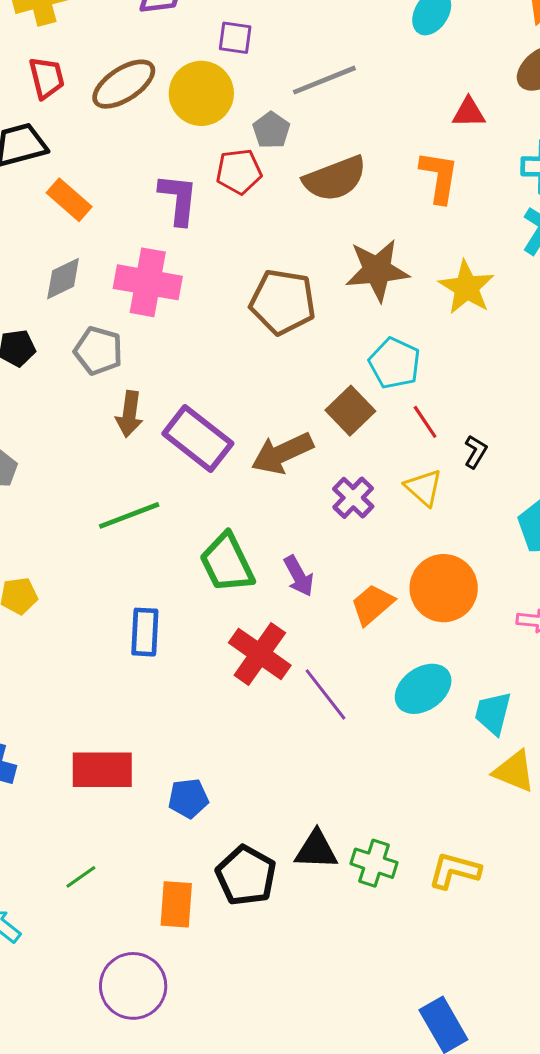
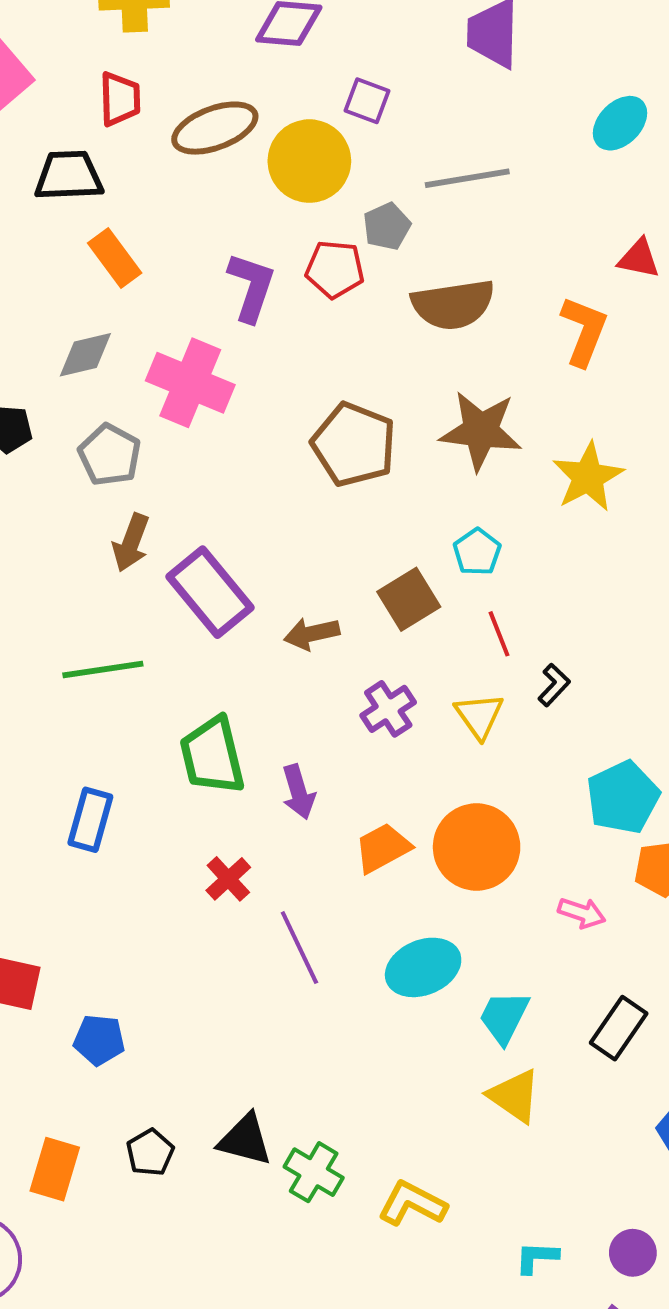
cyan pentagon: (395, 363) -> (477, 552), size x0.7
brown arrow: (282, 453) -> (312, 634), size x0.7
red cross: (260, 654) -> (228, 879), size x0.6
black pentagon: (246, 876) -> (150, 1152), size x0.6

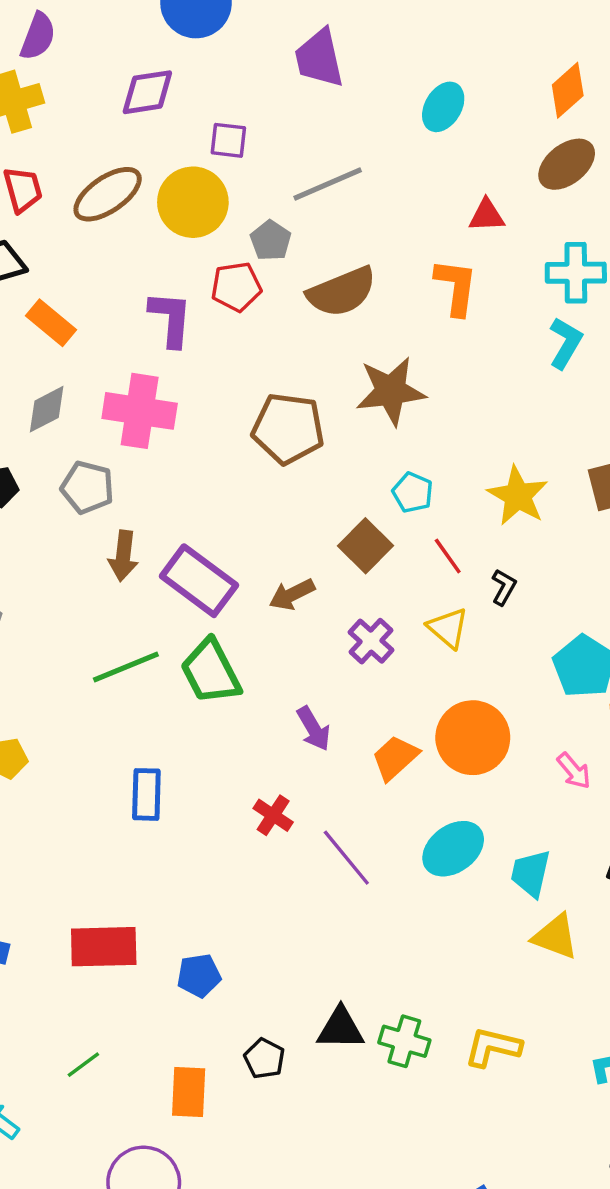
yellow star: (588, 477) -> (518, 496), moved
green trapezoid: (212, 756) -> (211, 672), moved
pink arrow: (582, 913) -> (574, 771), turned 45

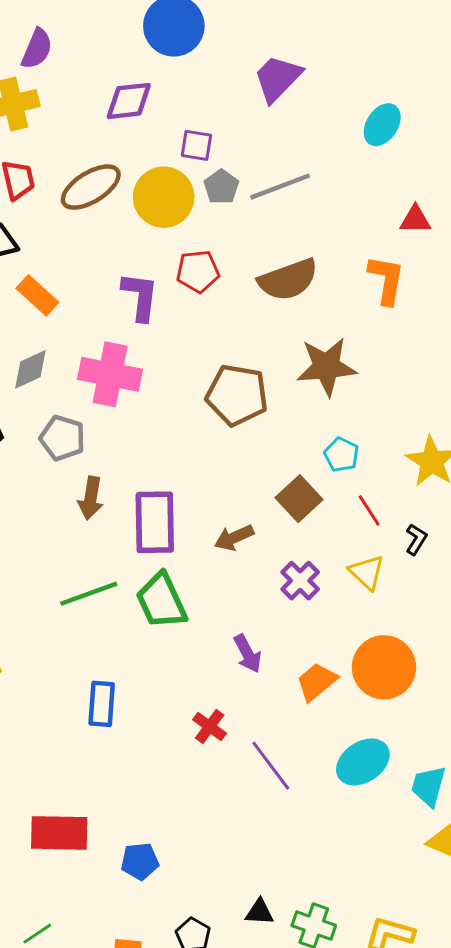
purple trapezoid: (319, 58) -> (278, 78), turned 54
gray pentagon: (271, 241) -> (221, 187), moved
purple rectangle: (199, 581) -> (155, 522), turned 50
black triangle: (341, 1028) -> (260, 912), size x0.7

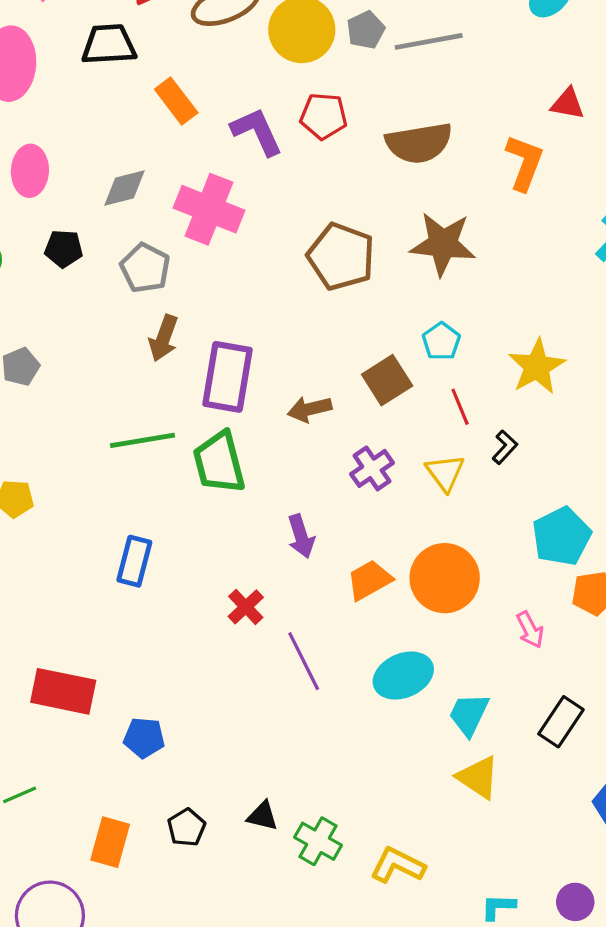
orange rectangle: (37, 295) -> (176, 101), moved
purple L-shape: (140, 296) -> (257, 132), turned -42

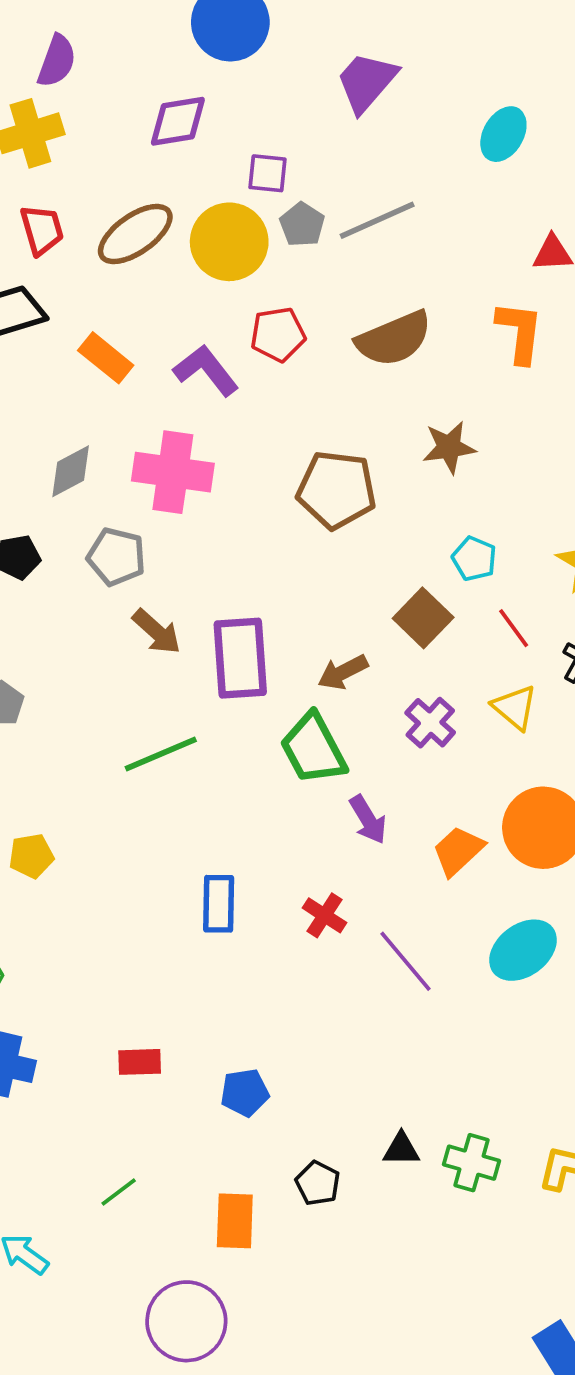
brown star: (443, 244) -> (449, 447), size x0.7
brown arrow: (164, 338) -> (157, 632), turned -54
green trapezoid: (219, 462) -> (313, 749), moved
blue rectangle: (134, 561) -> (219, 904), moved
red rectangle: (63, 691) -> (140, 1062), size x0.6

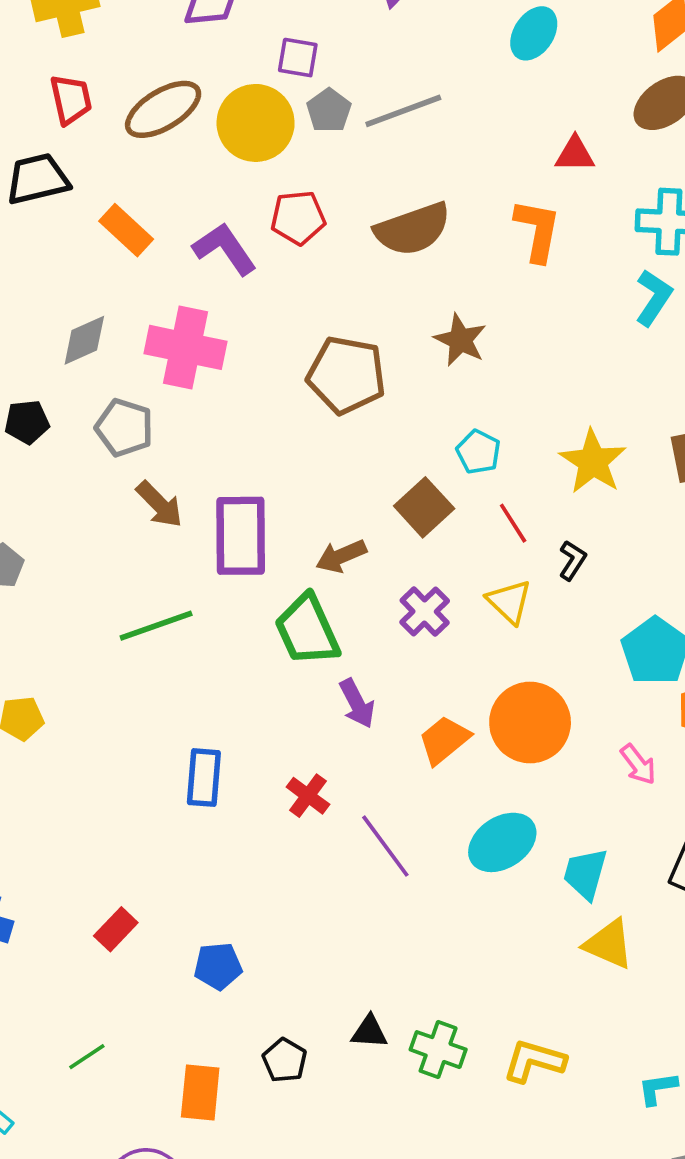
brown star: (449, 447) -> (460, 340), turned 30
red rectangle: (140, 1062) -> (116, 929), turned -48

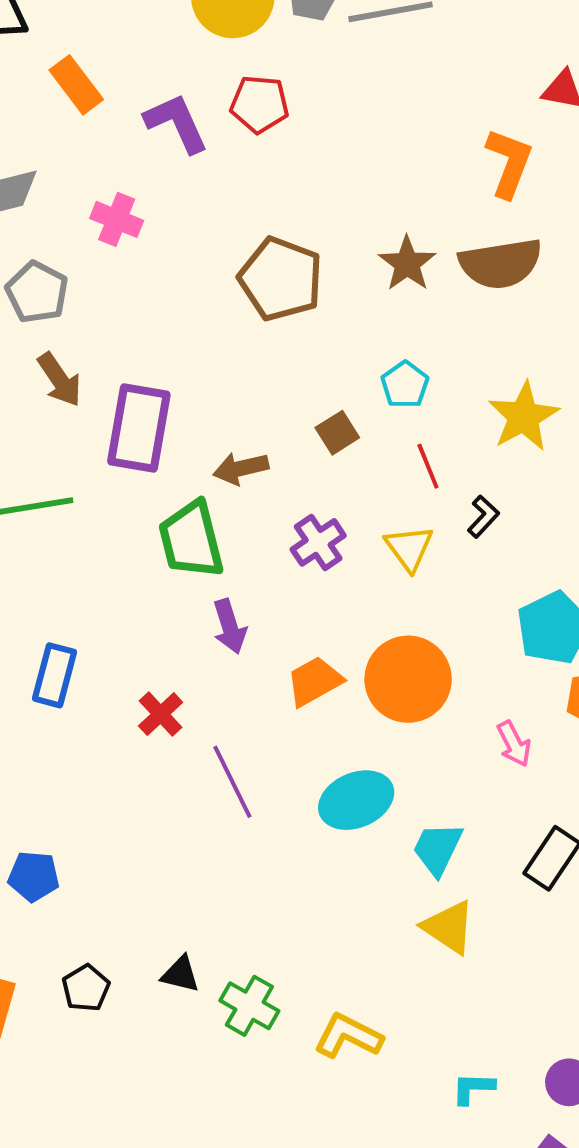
brown semicircle: (413, 229) -> (501, 264), moved
pink cross: (186, 347) -> (117, 219), size x0.6
brown square: (424, 507) -> (337, 433), size x0.7

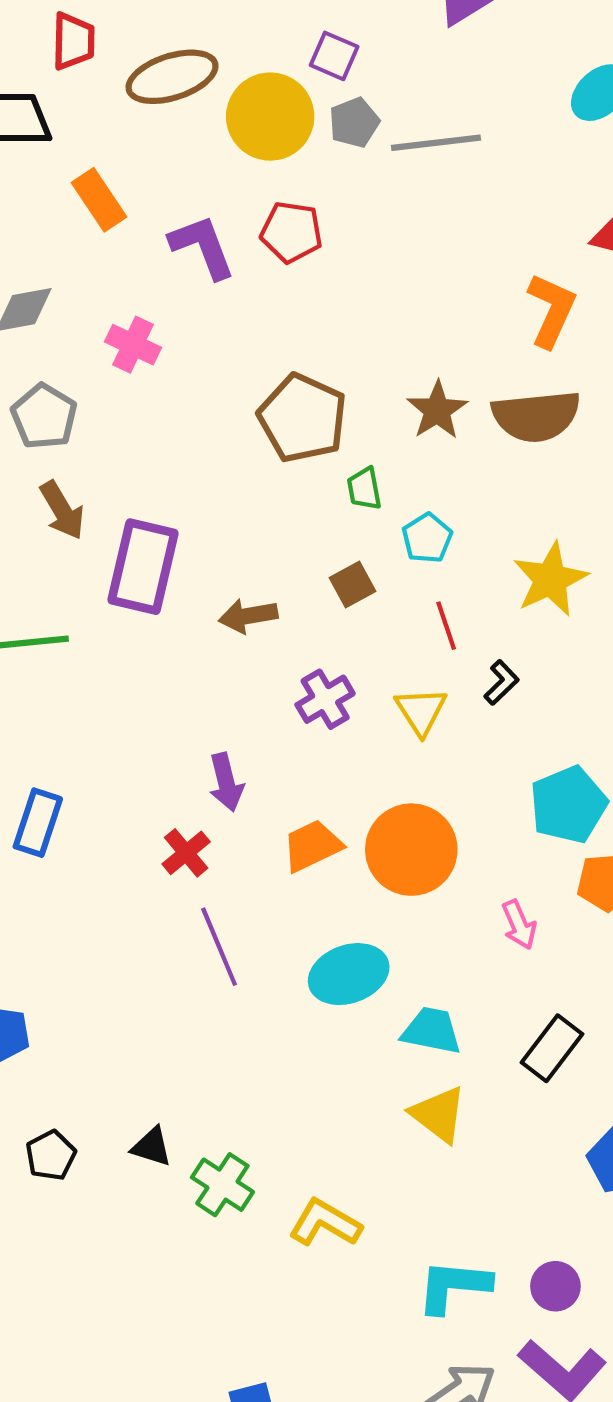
green trapezoid: (191, 540) -> (364, 489), moved, size x0.5
red cross: (161, 714) -> (186, 853), moved
cyan trapezoid: (438, 849) -> (432, 1031), turned 72
cyan L-shape: (473, 1088) -> (454, 1286), size x1.6

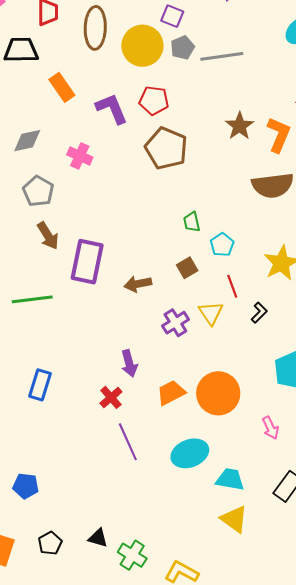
brown ellipse: (172, 77) -> (95, 28), turned -69
brown star: (437, 410) -> (240, 126), moved
brown pentagon: (302, 418) -> (166, 148), moved
yellow triangle: (421, 711) -> (211, 313), moved

